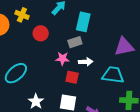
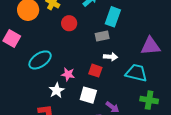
pink star: (62, 59) -> (68, 74), moved

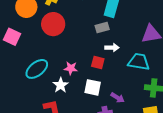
red circle: (69, 23) -> (53, 24), moved, size x1.5
cyan ellipse: (40, 60) -> (37, 69), moved

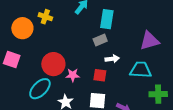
red circle: (53, 24) -> (53, 64), moved
pink star: (71, 68) -> (73, 75), moved

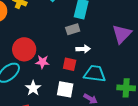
purple triangle: (149, 41) -> (122, 34), turned -35
cyan trapezoid: (141, 70) -> (95, 74), moved

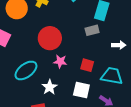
red circle: (24, 49) -> (50, 38), moved
white arrow: (83, 49) -> (119, 45), moved

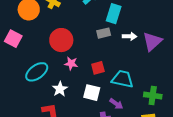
white arrow: (119, 45) -> (130, 36), moved
red square: (87, 65) -> (98, 68), turned -32

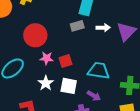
red square: (98, 68) -> (66, 61), moved
white star: (60, 89) -> (46, 83), moved

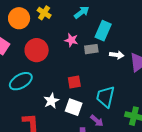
red circle: (35, 35) -> (37, 50), moved
pink star: (46, 58) -> (71, 40), moved
cyan trapezoid: (99, 71) -> (105, 97), turned -95

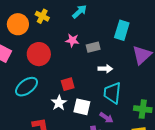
cyan rectangle: (103, 31) -> (122, 30), moved
white arrow: (117, 55) -> (105, 69), moved
red square: (74, 82) -> (68, 84), moved

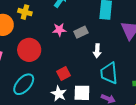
white arrow: (105, 69) -> (97, 51), turned 104

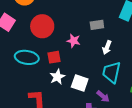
pink star: (59, 30) -> (74, 41), moved
red square: (64, 74) -> (54, 57), moved
cyan ellipse: (24, 84) -> (27, 57), turned 40

